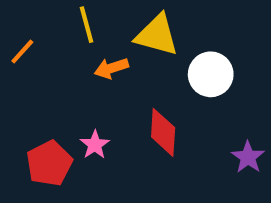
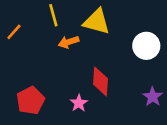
white circle: (211, 74) -> (146, 46), moved
pink star: (95, 145) -> (79, 103), moved

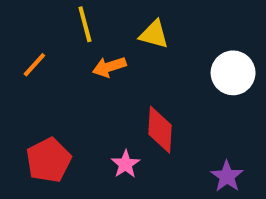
yellow triangle: (97, 22) -> (154, 34), size x0.7
orange line: (14, 32) -> (34, 65), moved
purple star: (153, 97) -> (227, 176), moved

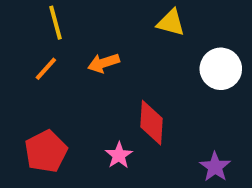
yellow line: (85, 24) -> (55, 23), moved
yellow triangle: (154, 34) -> (171, 23), moved
orange line: (34, 65) -> (46, 69), moved

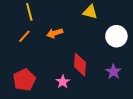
purple star: (215, 167) -> (113, 72), moved

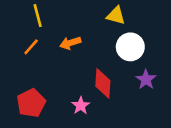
white circle: (116, 36) -> (130, 47), moved
purple star: (113, 72) -> (146, 80), moved

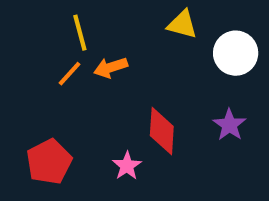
yellow line: (38, 16) -> (80, 33), moved
orange line: (31, 47) -> (70, 74), moved
white circle: (130, 47) -> (236, 53), moved

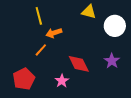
orange line: (70, 74) -> (41, 50), moved
red diamond: (162, 131) -> (79, 64), turned -30

